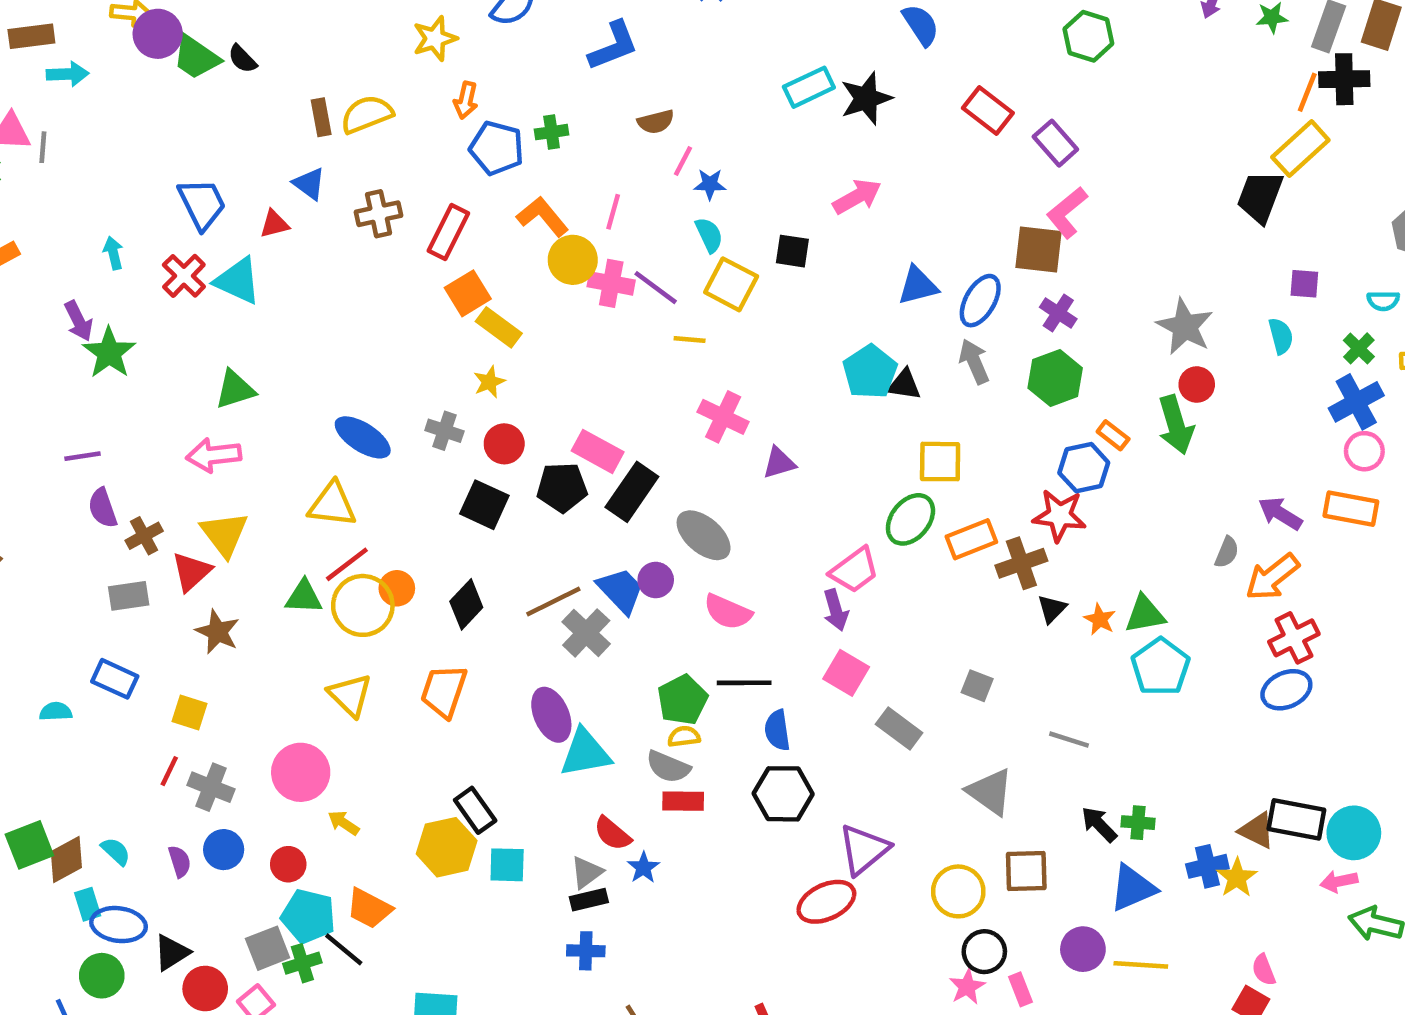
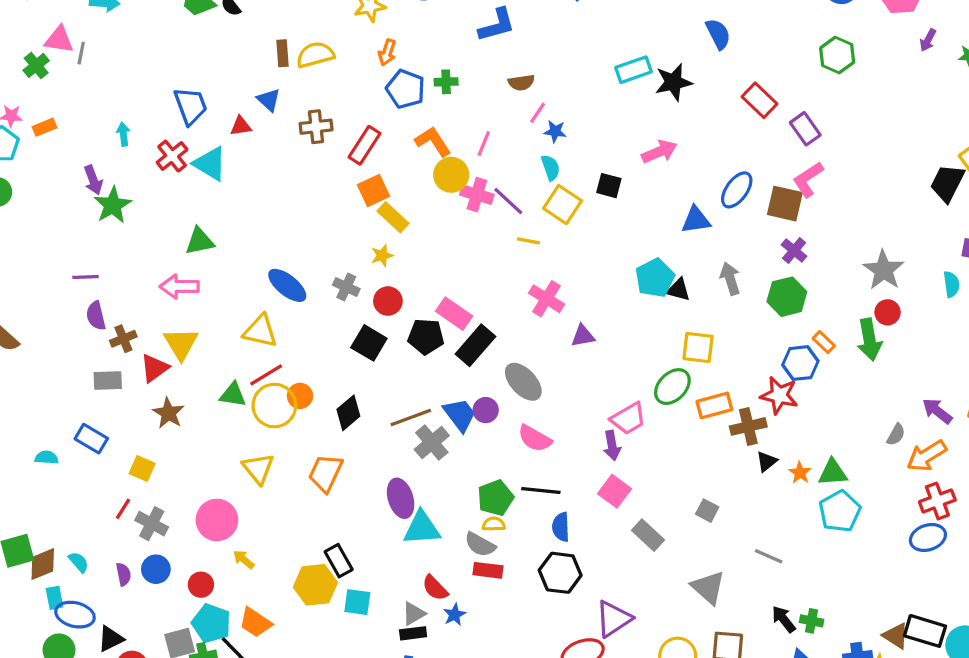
blue ellipse: (980, 301) -> (737, 190), moved

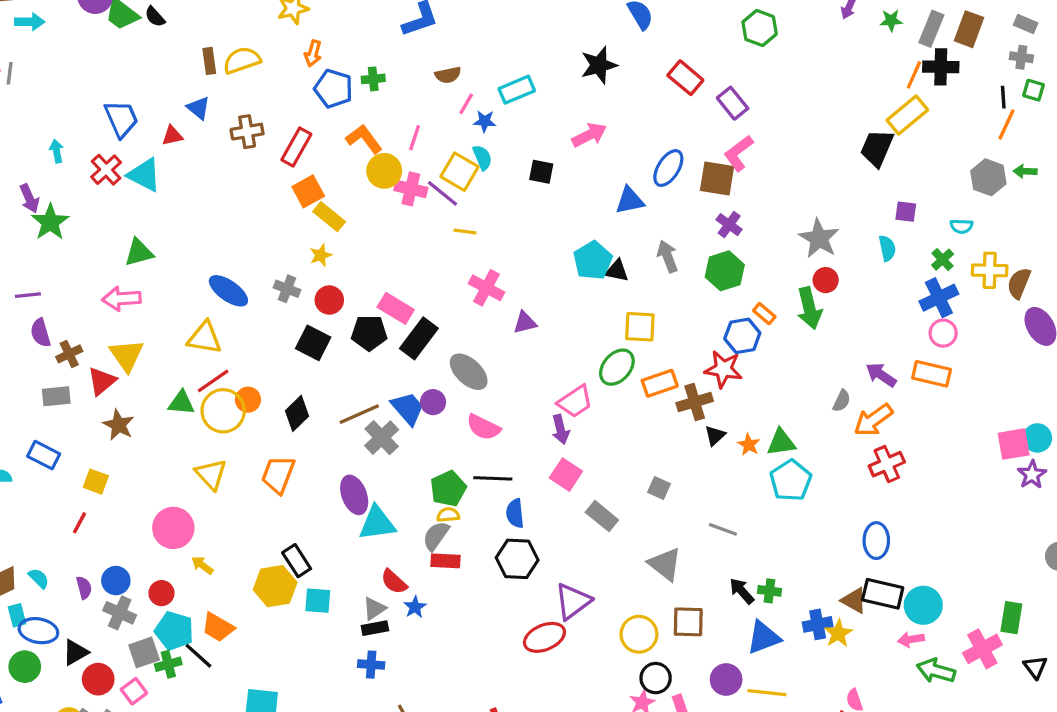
cyan rectangle: (633, 70) -> (517, 90), moved
yellow square: (562, 205) -> (460, 172), moved
gray cross: (152, 524) -> (120, 613), moved
blue ellipse: (928, 537) -> (876, 541), moved, turned -68
gray semicircle: (480, 545) -> (436, 536), turned 100

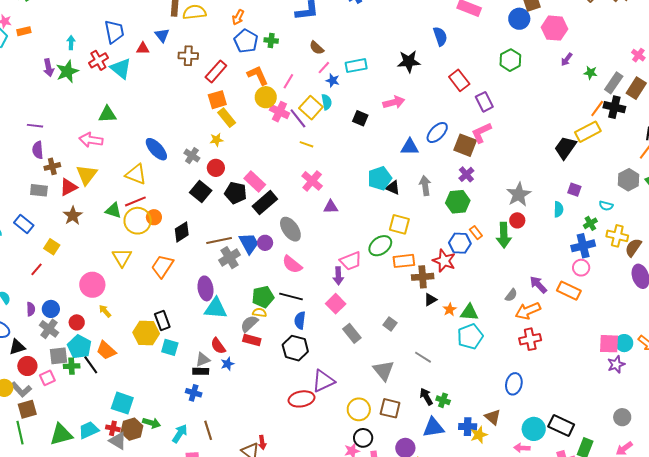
brown semicircle: (448, 75) -> (317, 48), turned 42
green star: (50, 222) -> (67, 71), moved
black rectangle: (883, 594) -> (561, 425), moved

